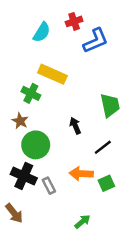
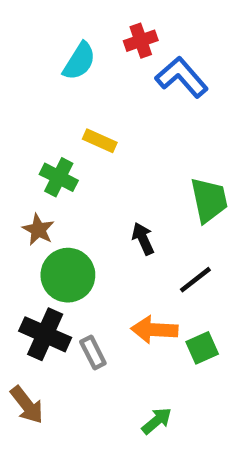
blue L-shape: (96, 41) -> (182, 77), turned -108
yellow rectangle: (52, 74) -> (100, 141), size x0.6

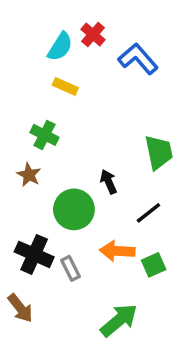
red cross: (141, 41) -> (93, 35), moved, turned -30
yellow rectangle: (100, 141) -> (65, 86), moved
green circle: (68, 275) -> (74, 209), moved
green arrow: (157, 421) -> (119, 320), size x1.6

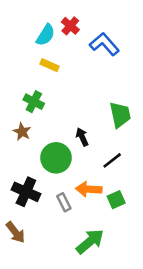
gray rectangle: (70, 268) -> (64, 202), moved

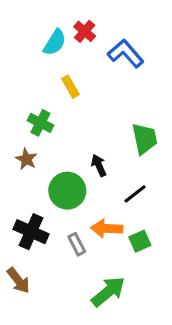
yellow rectangle: (49, 65) -> (70, 87), moved, turned 36

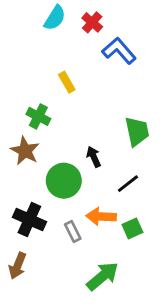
red cross: (85, 31) -> (92, 22), moved
cyan semicircle: (55, 42) -> (55, 18), moved
brown star: (26, 159) -> (25, 151), size x1.4
brown arrow: (18, 281) -> (17, 266), turned 60

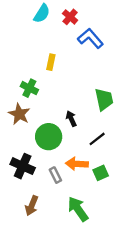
yellow rectangle: (67, 82) -> (51, 62), turned 42
brown arrow: (17, 266) -> (32, 206), moved
green arrow: (103, 276) -> (78, 209), turned -85

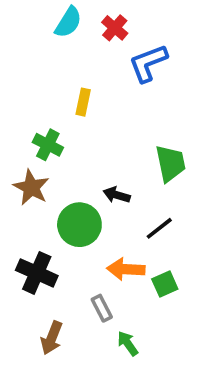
blue L-shape: (90, 38) -> (148, 63), turned -70
black arrow: (71, 119) -> (117, 195), turned -49
gray rectangle: (55, 175) -> (102, 308), moved
green arrow: (78, 209) -> (128, 343), size x0.6

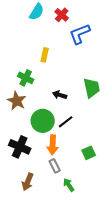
black arrow: (117, 195) -> (60, 95), moved
black line: (159, 228) -> (66, 122), moved
orange arrow: (126, 269) -> (53, 145), moved, turned -90

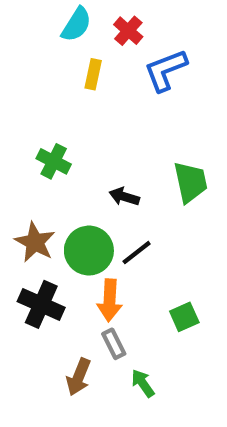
yellow rectangle: (45, 55) -> (93, 74), moved
brown star: (17, 101) -> (35, 242), moved
brown arrow: (28, 182) -> (79, 377), moved

